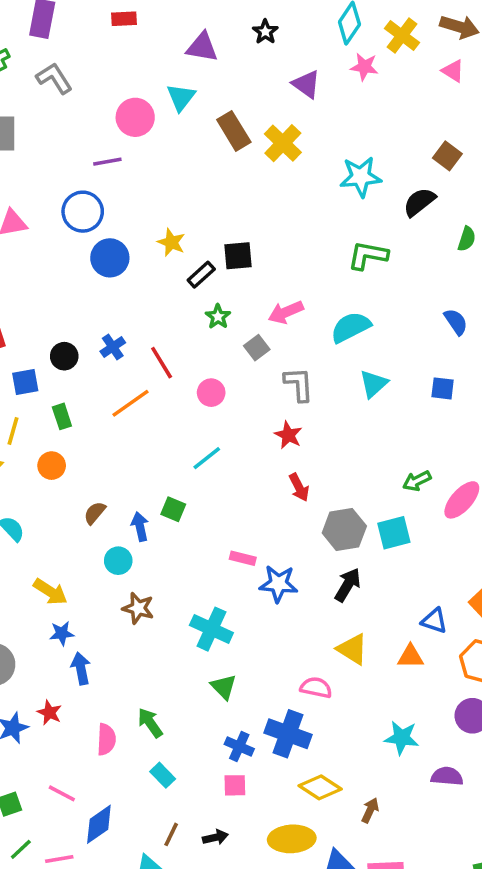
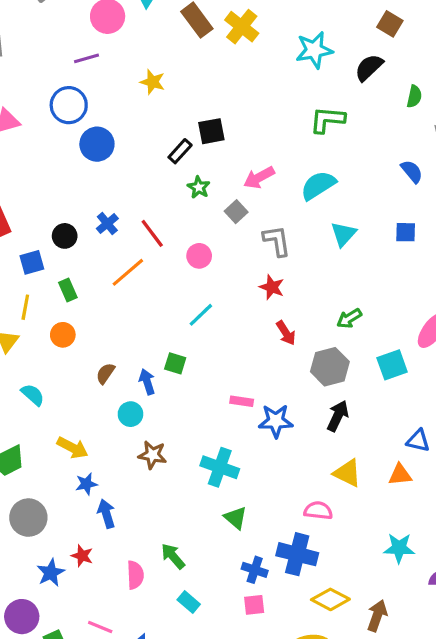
yellow star: (171, 242) -> (153, 82), moved
green arrow: (417, 481) -> (349, 318), moved
cyan square: (394, 533) -> (392, 365), moved
brown arrow: (370, 810) -> (377, 616), size x1.4

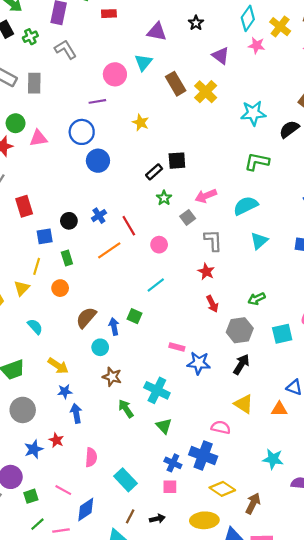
brown semicircle: (105, 373) -> (86, 318), size x1.5
green arrow: (173, 556) -> (126, 409), moved
cyan rectangle: (189, 602) -> (125, 480), size x1.5

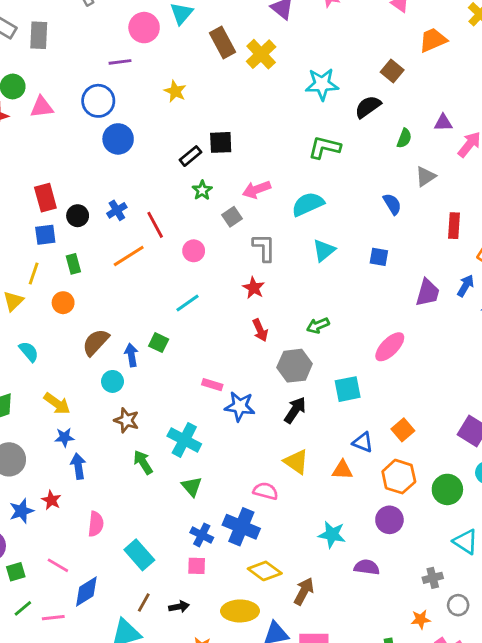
red rectangle: (24, 206) -> (45, 198), moved
cyan square: (282, 334) -> (348, 389), moved

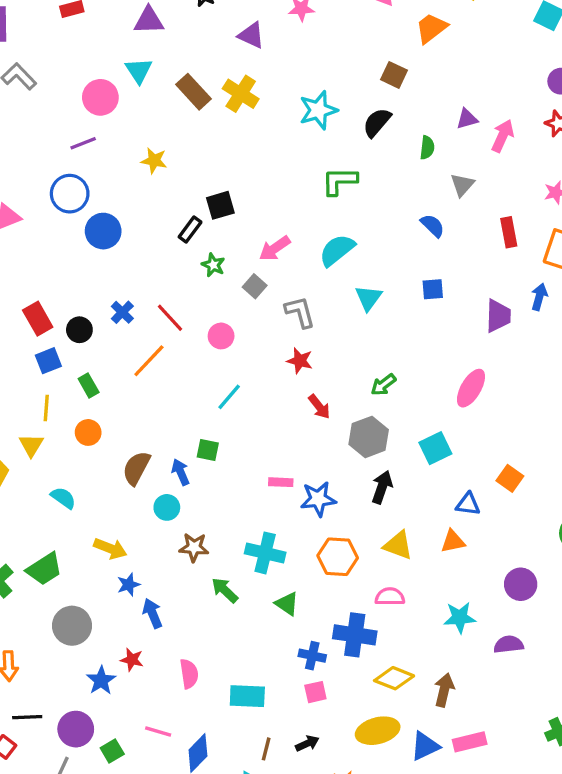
orange hexagon: (399, 477) -> (338, 557), moved
pink semicircle: (266, 491) -> (390, 597), moved
cyan rectangle: (139, 555) -> (247, 696), turned -32

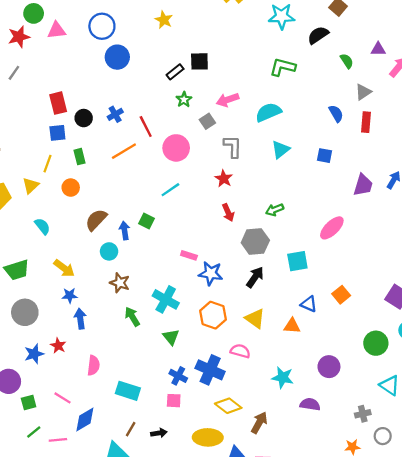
green semicircle: (427, 148) -> (347, 61), turned -56
red rectangle: (509, 232) -> (366, 122), moved
pink circle: (221, 336) -> (176, 148), size x1.5

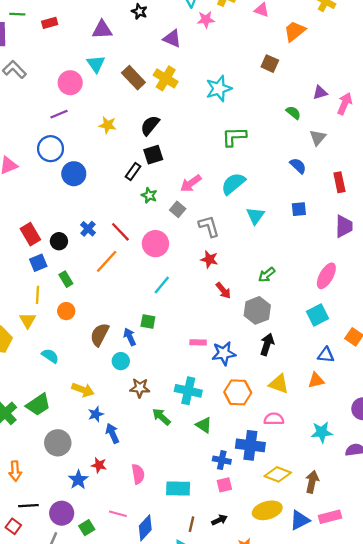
black semicircle: (318, 35) -> (150, 125), moved
red rectangle: (366, 122) -> (339, 182), moved
cyan square: (297, 261) -> (317, 315), moved

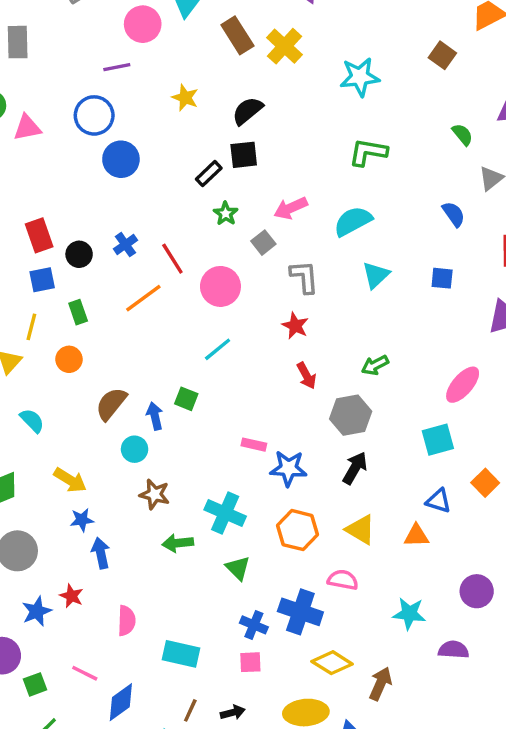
green arrow: (161, 417) -> (178, 543), turned -60

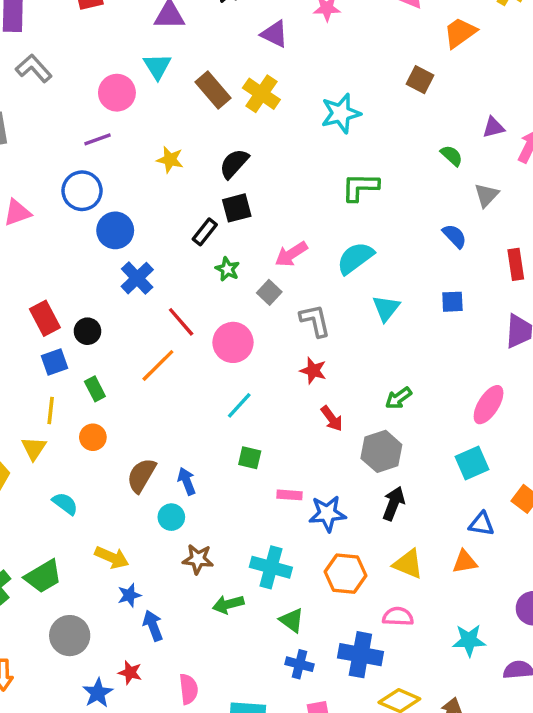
blue cross: (125, 245) -> (137, 278), moved, size x1.4
green square: (186, 399) -> (250, 458), moved
blue cross: (254, 625) -> (299, 664), moved

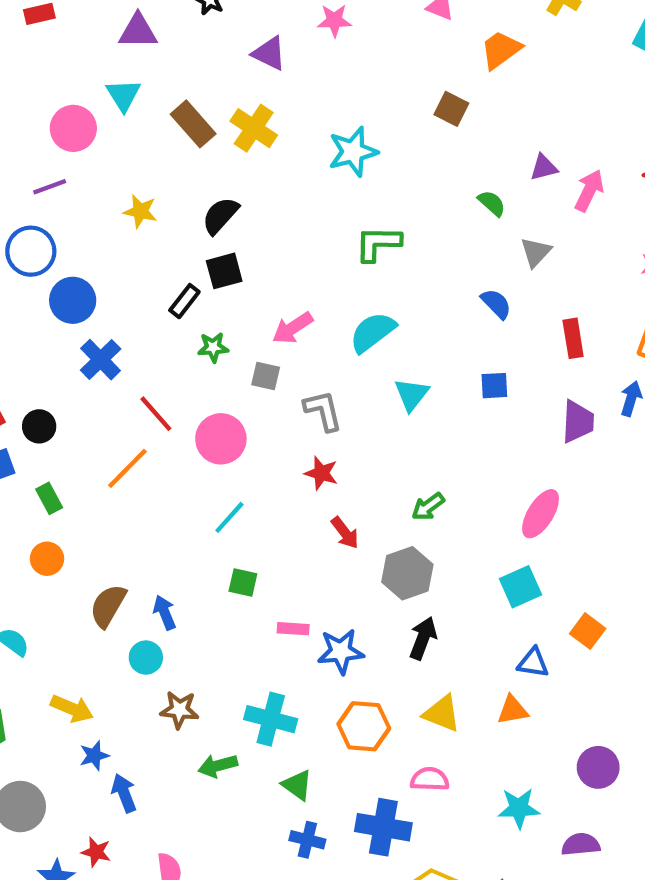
green star: (227, 269) -> (213, 347), turned -30
gray square: (269, 292) -> (266, 376), turned -30

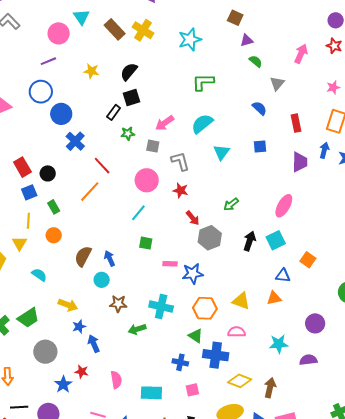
purple triangle: (544, 167) -> (247, 40), moved
pink circle: (221, 439) -> (147, 180), moved
gray hexagon: (407, 573) -> (210, 238), moved
black arrow: (423, 638) -> (250, 241), moved
green triangle: (297, 785) -> (196, 336), moved

